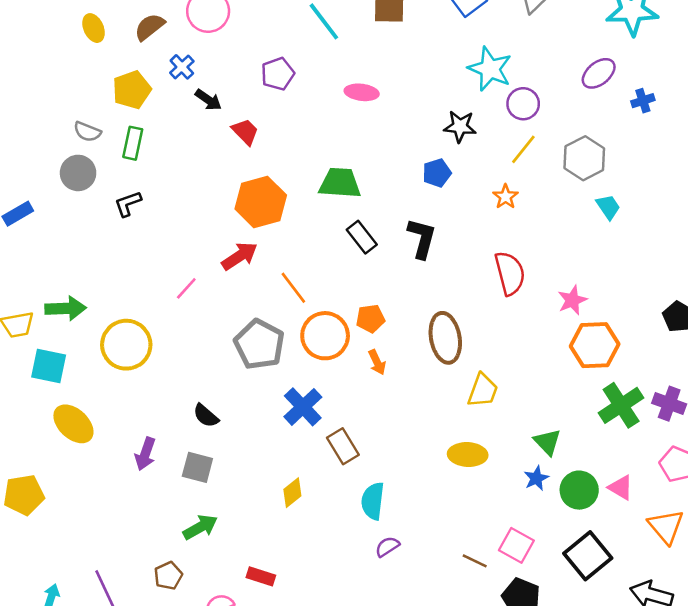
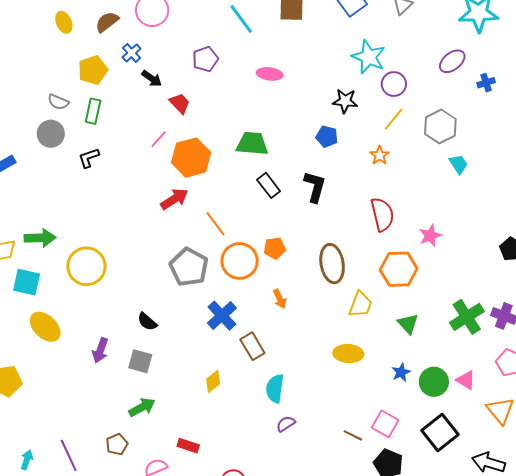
blue pentagon: (437, 173) -> (327, 137), turned 30
pink line: (186, 288) -> (159, 139), moved
orange hexagon: (595, 345) -> (399, 269), moved
orange arrow: (377, 362) -> (280, 299), moved
green triangle: (547, 442) -> (408, 324), moved

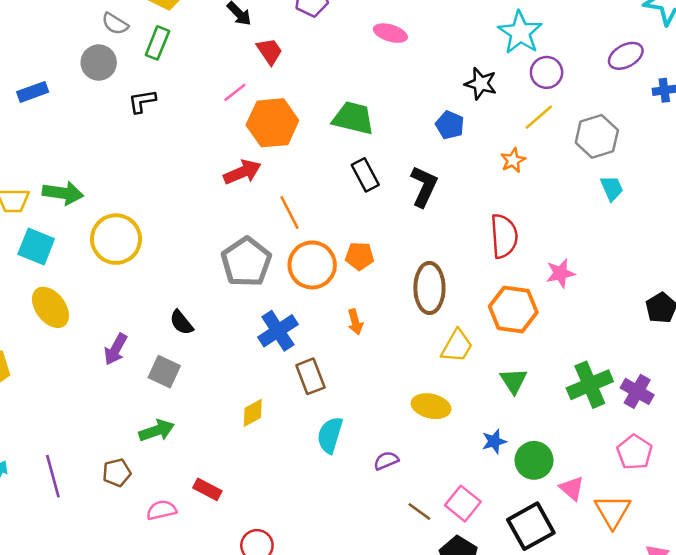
pink triangle: (466, 380) -> (572, 488), moved
purple semicircle: (286, 424) -> (386, 461), moved

